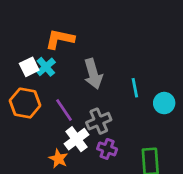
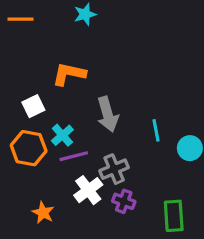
cyan cross: (46, 67) -> (62, 135), moved
purple line: (64, 110) -> (74, 156), turned -70
orange star: (58, 159) -> (43, 213), moved

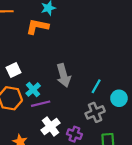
orange L-shape: (69, 74) -> (37, 26), moved
cyan line: (156, 130) -> (96, 86), turned 40
gray cross: (114, 169) -> (95, 112), moved

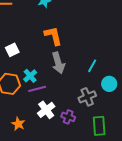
orange L-shape: (37, 26) -> (53, 36), moved, turned 65
white square: (14, 70) -> (12, 50), moved
cyan line: (96, 86) -> (92, 66), moved

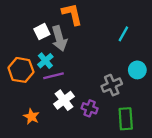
white square: (12, 50) -> (42, 32), moved
gray arrow: (58, 63) -> (59, 39), moved
cyan line: (92, 66) -> (123, 34), moved

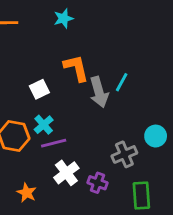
cyan line: (123, 34) -> (122, 82), moved
gray arrow: (59, 39) -> (99, 92), moved

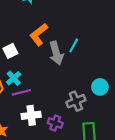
orange L-shape: (76, 68) -> (39, 35), turned -115
white cross: (66, 173) -> (31, 115), turned 30

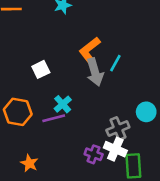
orange L-shape: (39, 35) -> (90, 50), moved
cyan cross: (14, 78) -> (63, 104), moved
white cross: (31, 115) -> (115, 149), moved, turned 30

